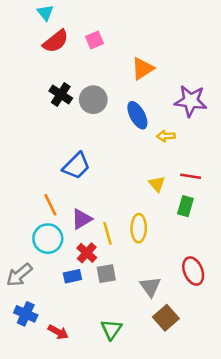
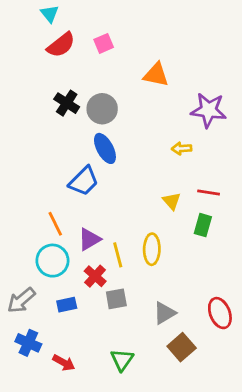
orange triangle: (143, 69) -> (156, 75), turned 45
blue ellipse: (137, 115) -> (105, 148), moved
red ellipse: (193, 271) -> (220, 313), moved
blue rectangle: (72, 276) -> (67, 305), moved
gray triangle: (150, 287) -> (165, 313), turned 35

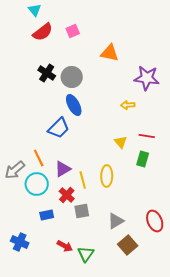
gray arrow: (21, 300) -> (15, 170), moved
red arrow: (64, 363) -> (65, 246), moved

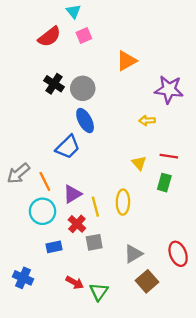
cyan triangle: (35, 10) -> (74, 11), moved
orange triangle: (110, 53) -> (126, 61), turned -42
gray arrow: (15, 170) -> (18, 173), moved

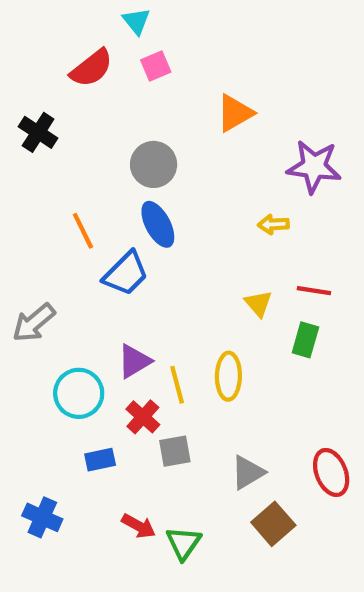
black cross: (54, 84) -> (38, 132), moved
orange line: (45, 181) -> (83, 231), moved

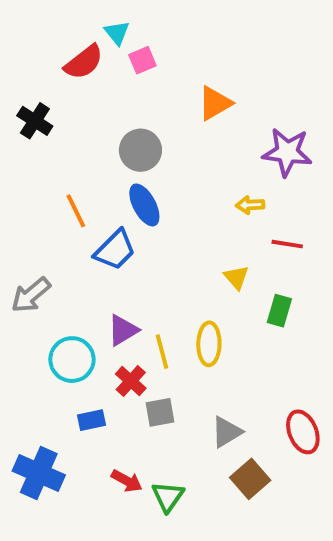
cyan triangle: (136, 21) -> (117, 33), moved
red line: (314, 291) -> (287, 244), moved
blue cross: (42, 517) -> (39, 473), size x1.4

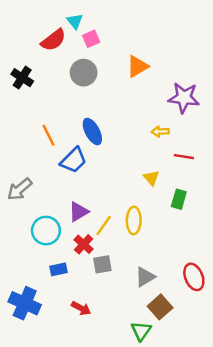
gray circle: (140, 150) -> (84, 73), moved
yellow line: (162, 352) -> (104, 226), turned 50
green triangle: (168, 496) -> (141, 331), moved

